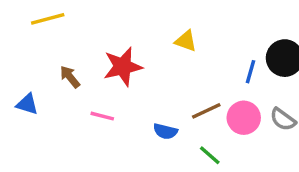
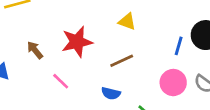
brown line: (206, 111) -> (122, 61), moved
pink line: (102, 116) -> (61, 81), turned 30

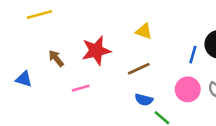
pink line: (61, 81) -> (81, 88), turned -60
blue semicircle: (111, 93) -> (144, 100), moved

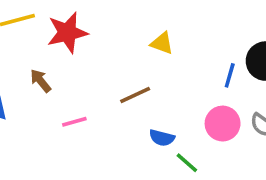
red star: (96, 51) -> (67, 33), moved
brown line: (139, 69) -> (135, 95), moved

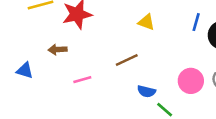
blue line: (230, 75) -> (196, 22), moved
brown arrow: (41, 81) -> (58, 50), turned -54

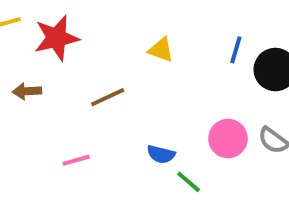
brown line: (127, 60) -> (108, 97), moved
pink line: (82, 80) -> (76, 160), moved

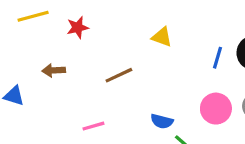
red star: (56, 38) -> (78, 27), size x0.6
blue line: (236, 50) -> (218, 58), moved

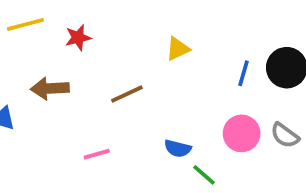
yellow triangle: (162, 37) -> (178, 49), turned -45
brown arrow: (54, 70) -> (50, 88), size x1.4

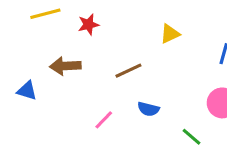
blue semicircle: (178, 148) -> (148, 109), moved
pink line: (97, 154) -> (104, 120), turned -30

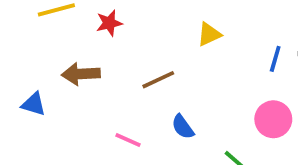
blue semicircle: (148, 109) -> (183, 127), turned 40
pink line: (104, 120) -> (128, 140), turned 70

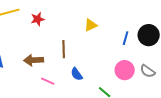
brown arrow: (81, 74) -> (34, 60), moved
brown line: (158, 80) -> (64, 49), turned -66

